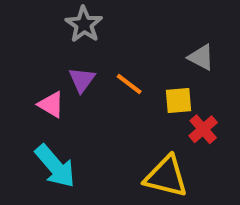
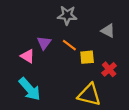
gray star: (84, 24) -> (67, 15), moved, turned -30
yellow square: (178, 100) -> (87, 57), moved

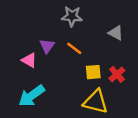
yellow square: (87, 57) -> (93, 72), moved
cyan arrow: (30, 89) -> (32, 96), turned 95

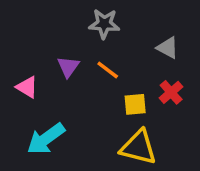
pink triangle: (29, 60) -> (27, 87), moved
red cross: (117, 74) -> (171, 92), moved

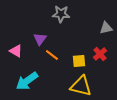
gray triangle: (168, 48) -> (106, 28), moved, turned -40
orange line: (108, 70) -> (52, 55), moved

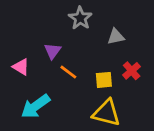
gray star: (61, 14) -> (80, 18), turned 30
gray triangle: (106, 28) -> (116, 37), moved

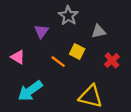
purple triangle: (53, 51) -> (41, 31), moved
yellow square: (104, 80) -> (77, 52), moved, turned 32

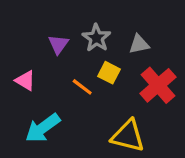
gray star: (68, 16) -> (96, 38), moved
red cross: (112, 60) -> (158, 85), size x1.6

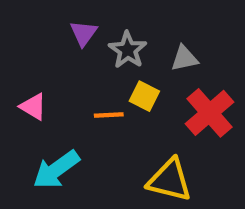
purple triangle: (58, 44) -> (84, 33), moved
orange line: (82, 87) -> (109, 115), turned -40

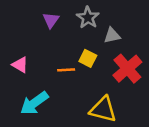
gray star: (128, 50) -> (88, 18), moved

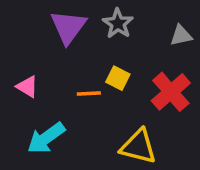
purple triangle: (51, 20) -> (68, 27), size x1.6
gray triangle: (112, 35) -> (181, 35), moved

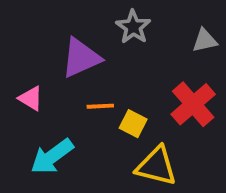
purple triangle: (68, 27) -> (81, 58), moved, turned 30
yellow square: (118, 78) -> (133, 124), moved

